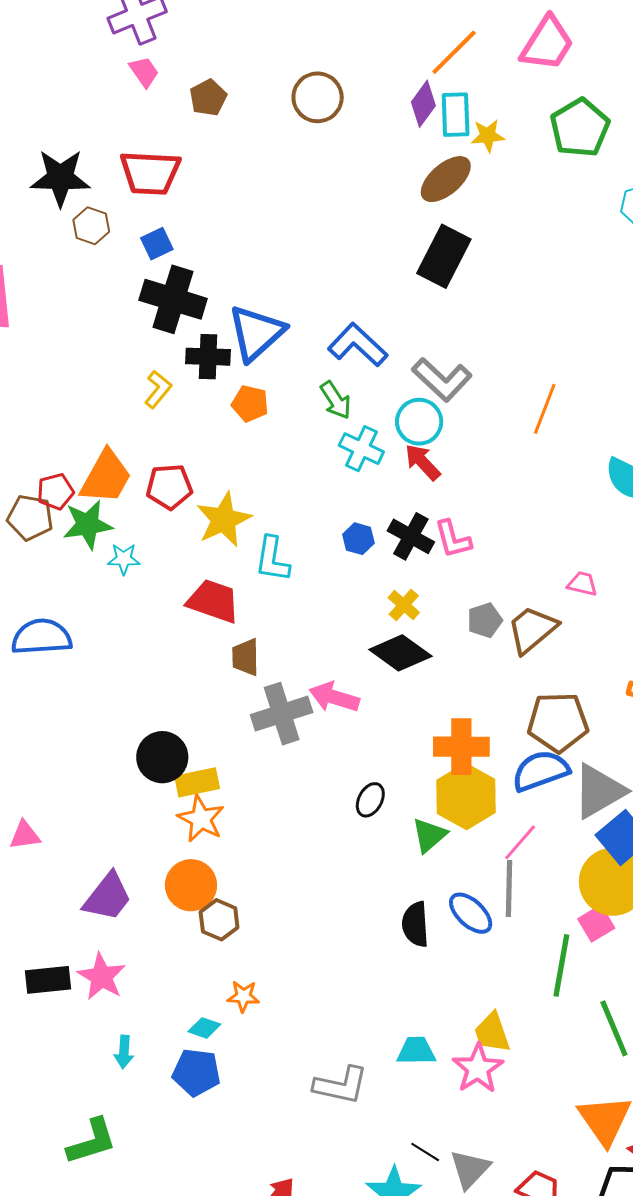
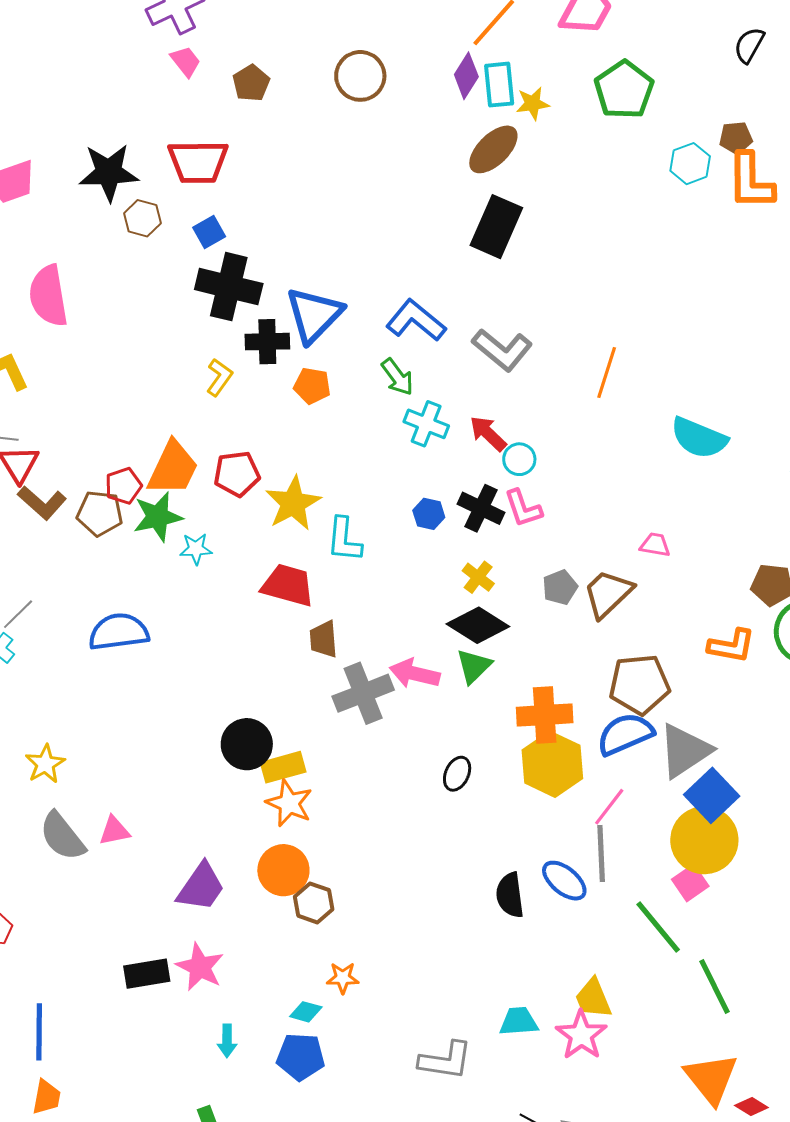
cyan circle: (419, 422) -> (519, 459), moved, size x0.7
green triangle: (429, 835) -> (474, 666), moved
green line: (561, 965) -> (658, 927), turned -46

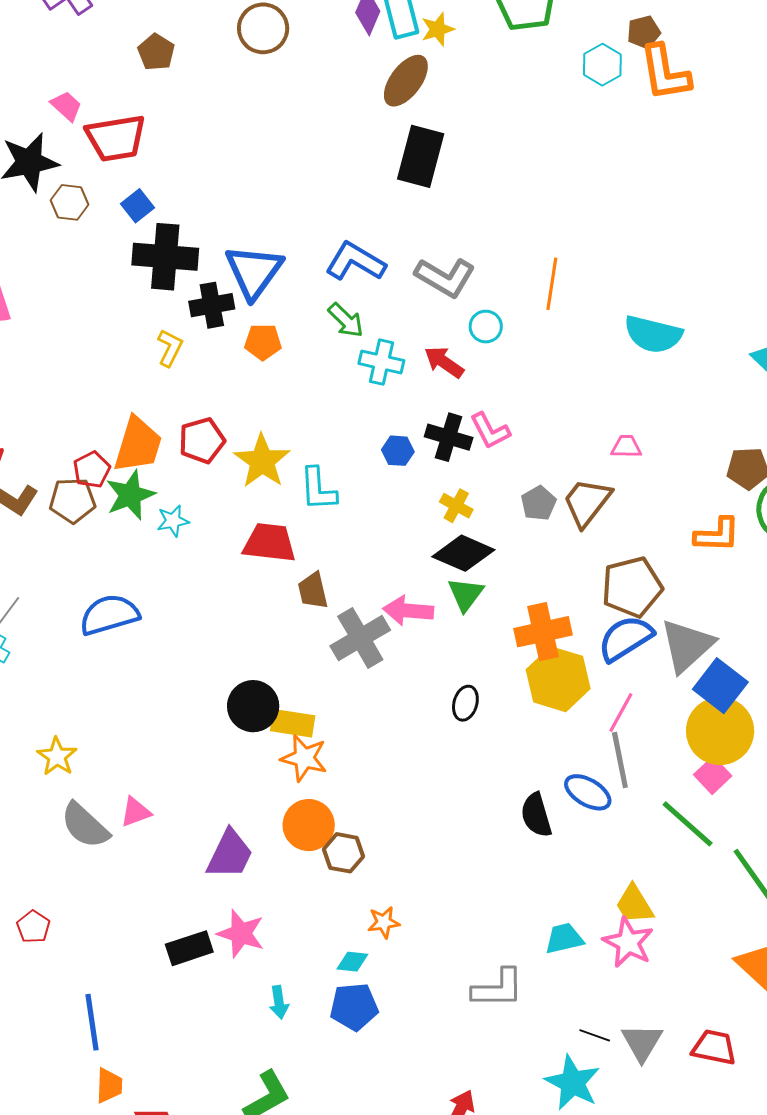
pink trapezoid: (186, 61) -> (66, 106), moved
cyan circle: (519, 459) -> (486, 327), moved
yellow rectangle: (283, 767) -> (293, 723), turned 33

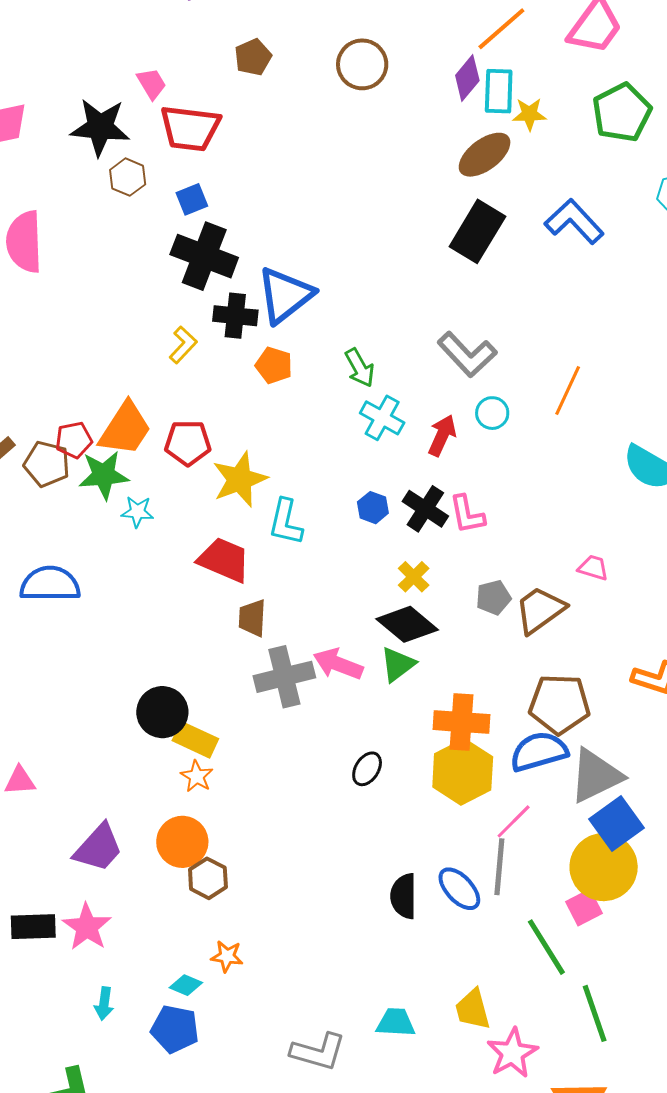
blue L-shape: (355, 262) -> (574, 222), moved
red arrow: (444, 362) -> (442, 435), turned 63
orange star: (304, 758) -> (197, 776), size x0.7
pink star: (628, 942) -> (512, 1053), moved

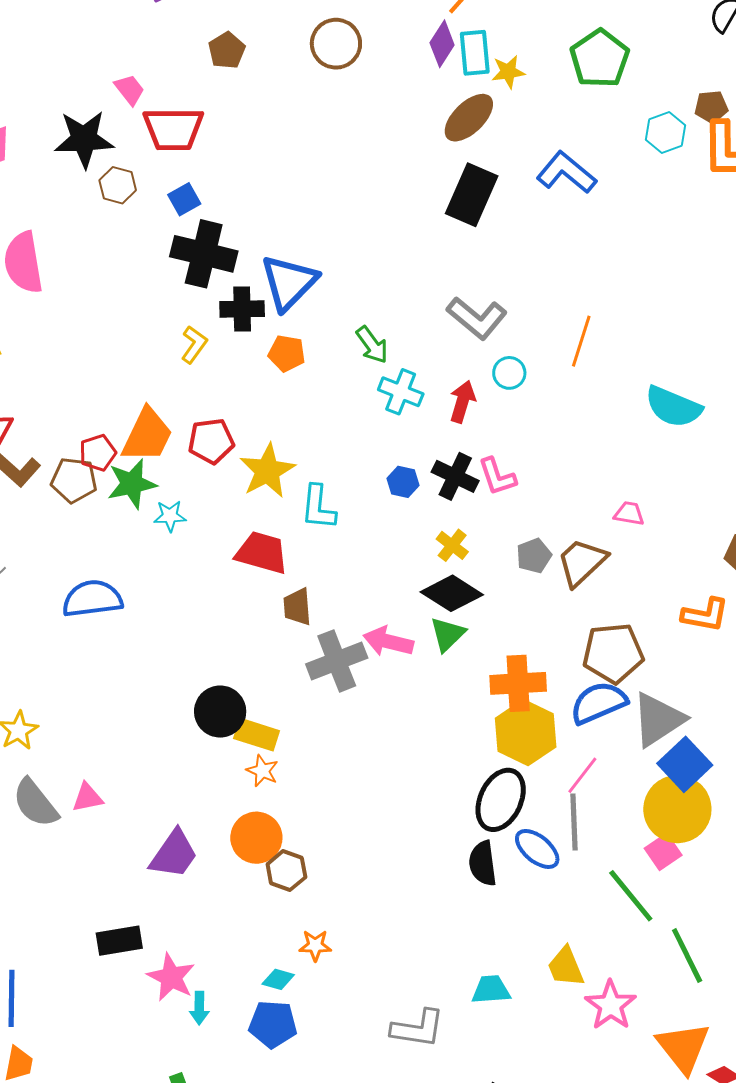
black ellipse: (367, 769) -> (501, 800), moved, size x1.8
pink star: (87, 927) -> (171, 977), moved

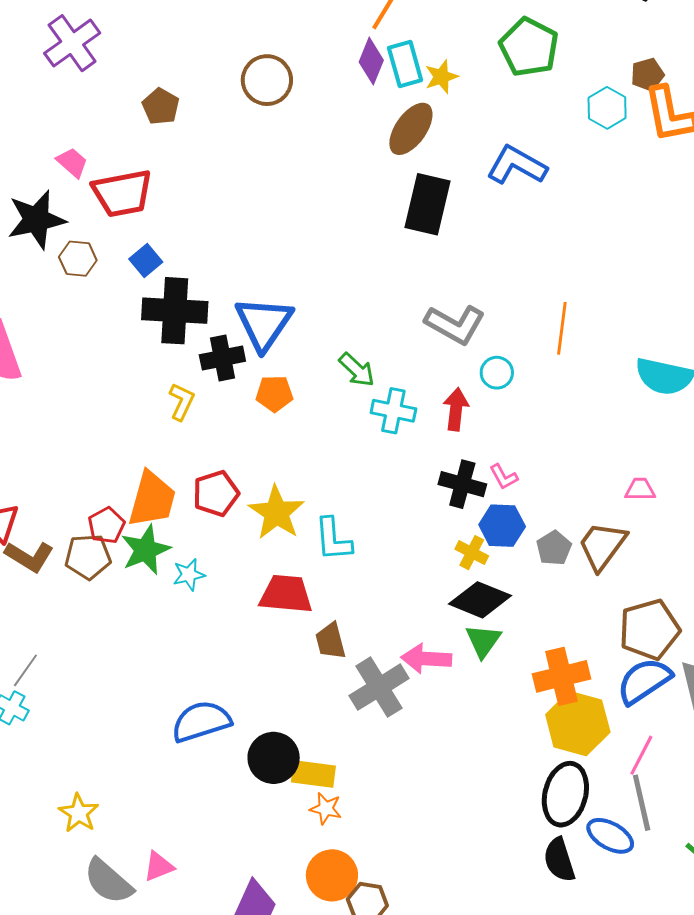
pink L-shape: (497, 477) -> (504, 477), size x0.7
blue hexagon: (403, 482) -> (502, 526), moved, size x1.4
blue semicircle: (92, 599) -> (201, 721), moved

